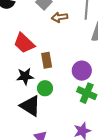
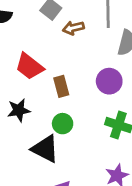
purple circle: (82, 71) -> (109, 81), moved
black star: (25, 76) -> (19, 110), moved

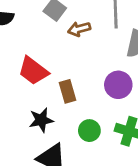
black star: (19, 110) -> (41, 120), moved
green circle: (63, 124) -> (89, 131), moved

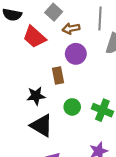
red trapezoid: (33, 71) -> (35, 37), moved
purple circle: (118, 85) -> (76, 54), moved

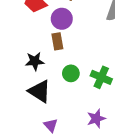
purple circle: (76, 54) -> (62, 19), moved

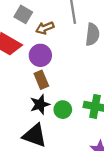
black star: (35, 61) -> (40, 104), moved

